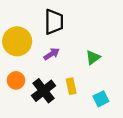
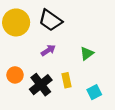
black trapezoid: (54, 22) -> (50, 20), turned 125
yellow circle: (17, 41) -> (16, 22), moved

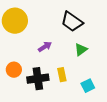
black trapezoid: (50, 20) -> (72, 22), moved
black cross: (41, 85) -> (38, 79), turned 30

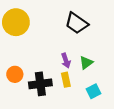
purple arrow: (45, 47) -> (66, 60), moved, turned 104
green triangle: (81, 50) -> (86, 63), moved

